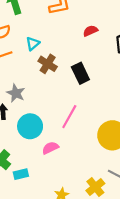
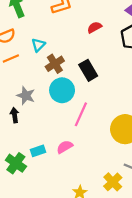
brown cross: (48, 64) -> (55, 64), turned 30
cyan circle: (30, 126) -> (62, 90), moved
cyan rectangle: (21, 174) -> (38, 151), moved

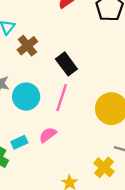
black rectangle: (88, 70) -> (66, 64), moved
cyan circle: (62, 90) -> (26, 97), moved

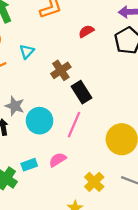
brown cross: (27, 46) -> (61, 70), moved
yellow cross: (104, 167) -> (94, 182), moved

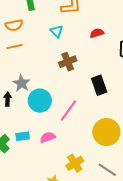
cyan triangle: (27, 52) -> (57, 31), moved, turned -40
black rectangle: (81, 92) -> (99, 85), moved

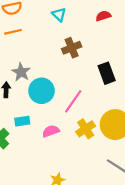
cyan rectangle: (23, 136) -> (22, 121), moved
yellow cross: (75, 163) -> (86, 129), moved

